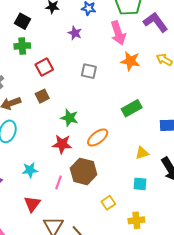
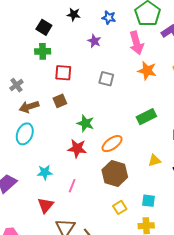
red square: (44, 67) -> (63, 73), turned 30
brown hexagon: (84, 171) -> (115, 174), moved
cyan square: (140, 184) -> (149, 201), moved

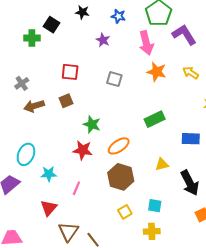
green cross: (43, 51) -> (32, 38), moved
cyan ellipse: (25, 134) -> (26, 154), moved

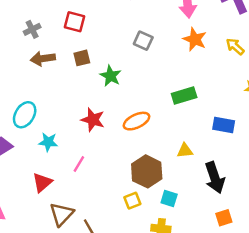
red square: (70, 72) -> (75, 22), moved
green star: (92, 124) -> (110, 76), moved
brown hexagon: (121, 177) -> (147, 171), moved

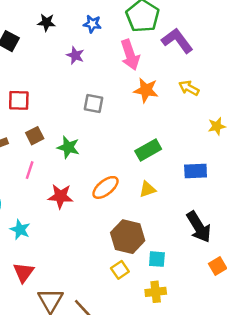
cyan star: (48, 142) -> (20, 230), turned 30
yellow triangle: (185, 151) -> (147, 189), moved
pink line: (79, 164) -> (30, 170), moved

